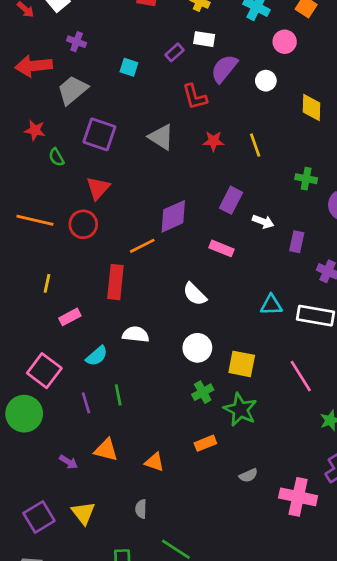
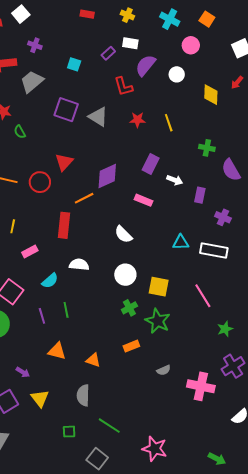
purple square: (99, 134) -> (66, 110), moved
red triangle: (98, 188) -> (64, 162), moved
purple arrow: (68, 462) -> (23, 372), moved
gray semicircle: (141, 509) -> (83, 395), size x1.5

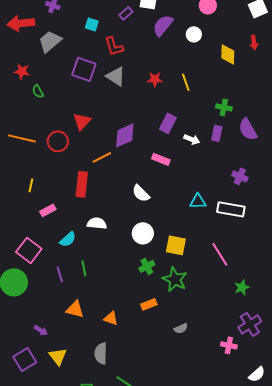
red arrow: (237, 82) -> (254, 42), turned -48
red L-shape: (123, 87) -> (114, 46), moved
purple rectangle: (200, 195) -> (217, 133), moved
pink cross: (201, 386) -> (229, 345), moved, size x0.6

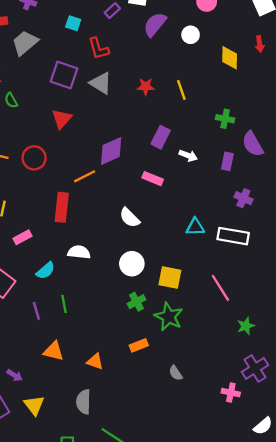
red triangle: (82, 121) -> (62, 119), moved
purple rectangle: (217, 133) -> (227, 161), moved
gray semicircle: (181, 328) -> (176, 373), turned 80

